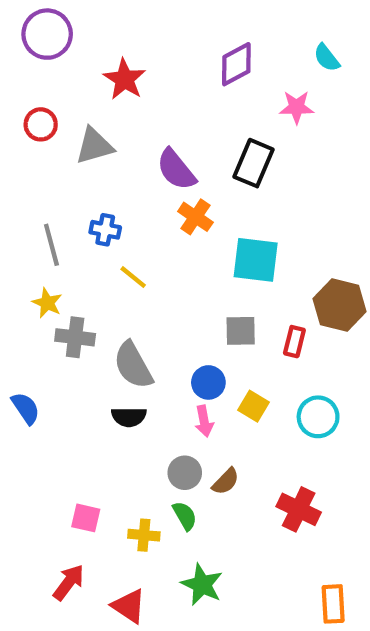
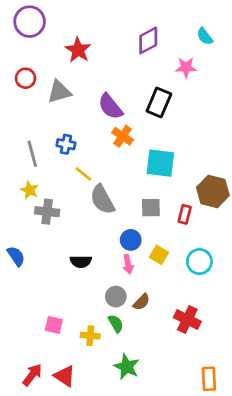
gray semicircle: (133, 365) -> (102, 200), moved
red arrow: (69, 582) -> (32, 375), moved
red triangle: (129, 606) -> (65, 376), moved

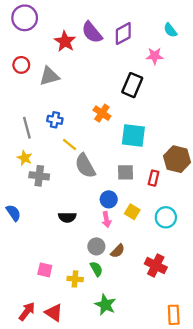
purple semicircle: (110, 107) -> (92, 32), moved

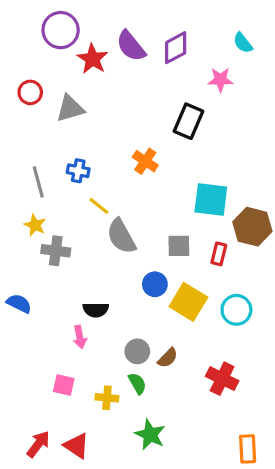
purple circle: (25, 18) -> (61, 30), moved
cyan square: (133, 136) -> (211, 200), moved
yellow square: (132, 212) -> (188, 302), size x1.6
blue semicircle: (13, 213) -> (19, 303), turned -30
pink arrow: (106, 220) -> (80, 337), moved

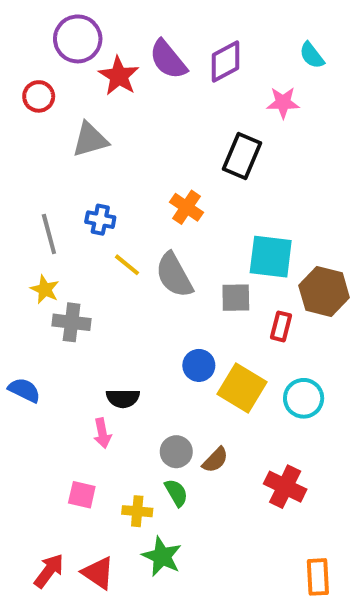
red circle: (30, 92) -> (39, 96), moved
gray semicircle: (121, 236) -> (174, 275), moved
gray square: (179, 246) -> (236, 298), moved
green star: (150, 435) -> (162, 556), moved

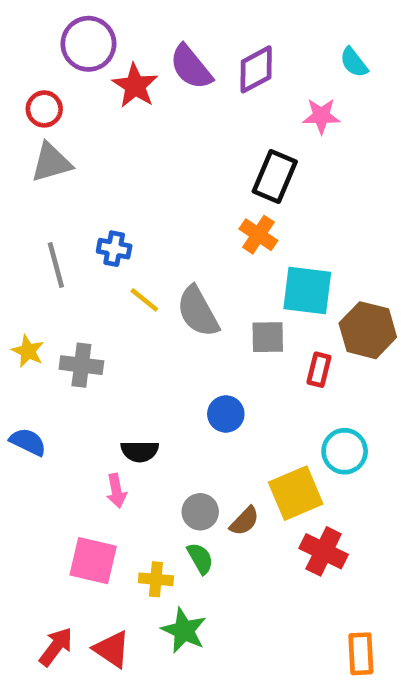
gray triangle: (90, 140) -> (51, 163), moved
orange cross: (187, 207) -> (258, 235), moved
yellow star: (45, 289) -> (28, 351), moved
yellow square: (242, 388) -> (296, 493), moved, turned 36
pink square: (82, 495) -> (93, 561), size x1.5

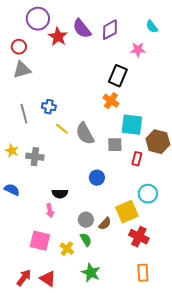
yellow cross: (156, 579) -> (67, 249), turned 32
green star: (184, 630) -> (91, 273), moved
orange rectangle: (361, 654) -> (143, 273), moved

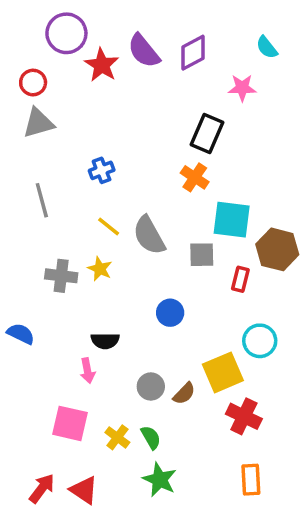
blue cross: (49, 107) -> (102, 170), moved, turned -32
yellow star: (12, 151) -> (100, 269), moved
green semicircle: (86, 240) -> (151, 437), moved

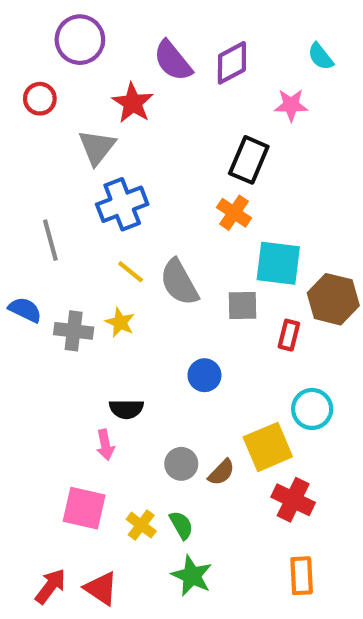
red star: (102, 65) -> (133, 103), moved
gray triangle: (38, 123) -> (97, 147), moved, turned -36
blue cross: (102, 170) -> (122, 204), size x1.6
blue semicircle: (21, 334) -> (25, 310), moved

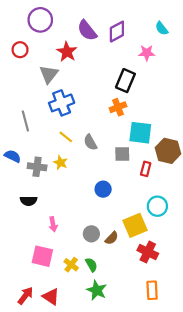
orange cross: (234, 213) -> (118, 107), turned 35
gray semicircle: (179, 282) -> (90, 142), size x0.7
black semicircle: (126, 409) -> (29, 201), moved

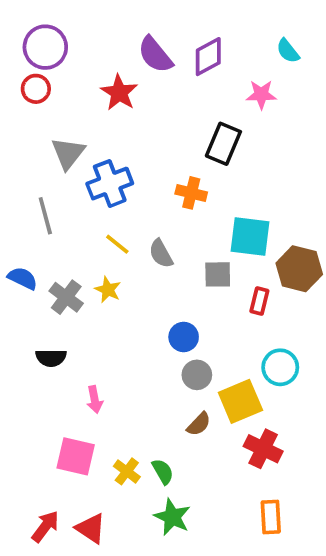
purple circle: (40, 20) -> (45, 47), moved
gray triangle: (49, 74) -> (68, 153), moved
orange cross: (118, 107) -> (191, 193), moved, turned 35
gray cross: (37, 167) -> (66, 297), turned 30
gray circle: (91, 234) -> (197, 375), moved

